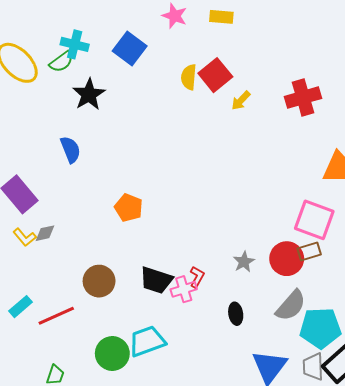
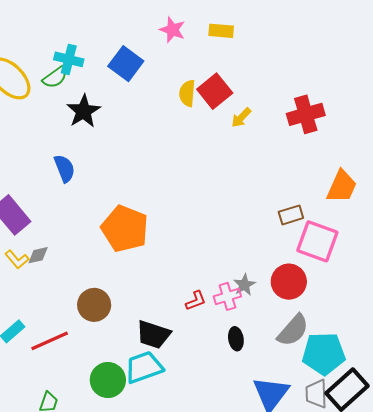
orange pentagon: (129, 208) -> (125, 229), size x1.6
brown rectangle: (309, 251) -> (291, 215), moved
red L-shape: (197, 277) -> (196, 301), turned 40
black trapezoid: (156, 280) -> (153, 335), moved
pink cross: (184, 289) -> (227, 296), moved

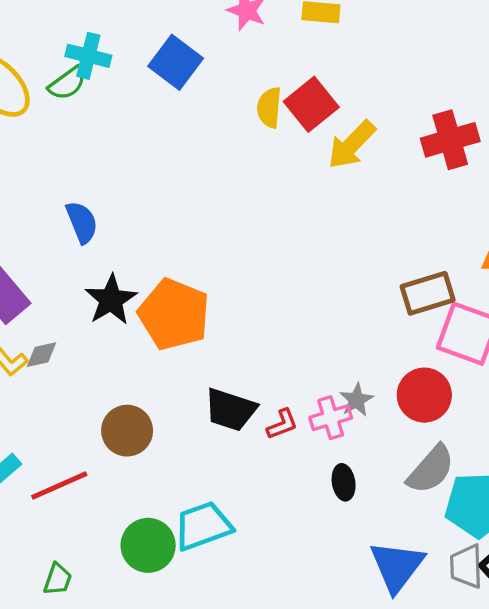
black star: (84, 111) -> (111, 300), moved
yellow arrow: (241, 118) -> (352, 145), size x1.6
brown rectangle: (291, 215) -> (428, 293), size x1.4
black trapezoid: (153, 335) -> (230, 410), moved

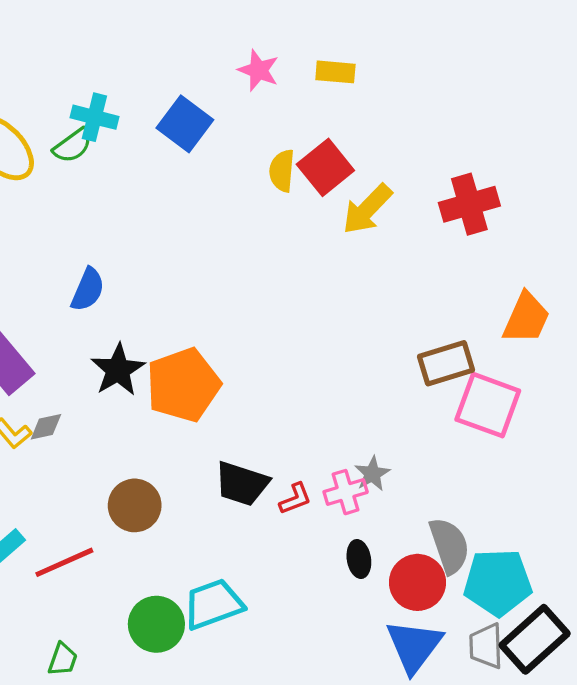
blue semicircle: (82, 222) -> (88, 290), turned 45
orange pentagon: (174, 314) -> (183, 385), turned 30
red circle: (424, 395) -> (417, 582), moved
gray semicircle: (431, 469) -> (449, 546), turned -60

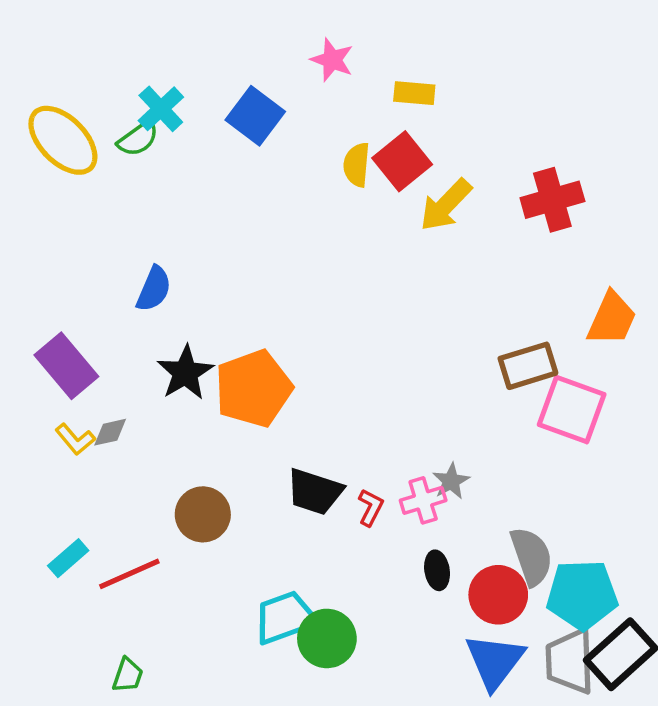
yellow rectangle: (335, 72) -> (414, 93), moved
cyan cross: (94, 117) -> (161, 109), turned 33
red L-shape: (295, 499) -> (371, 507), turned -42
green circle: (156, 624) -> (327, 638), moved
gray trapezoid: (486, 646) -> (570, 661), size x1.4

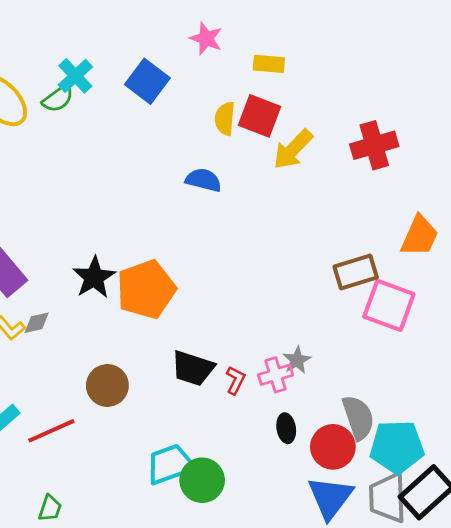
red square: (402, 161) -> (260, 116), turned -30
blue semicircle: (154, 289) -> (203, 180), moved, turned -99

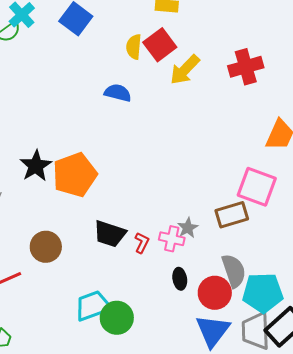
red square: (260, 116) -> (160, 45), turned 32
brown rectangle: (356, 272) -> (232, 215), moved
pink cross: (276, 375) -> (172, 239), turned 30

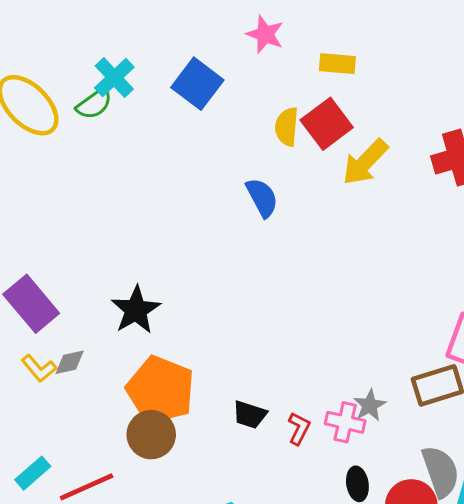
blue semicircle: (118, 93) -> (262, 198), turned 48
orange pentagon: (75, 175) -> (160, 390), moved, turned -30
black trapezoid: (110, 234) -> (250, 415), size x0.7

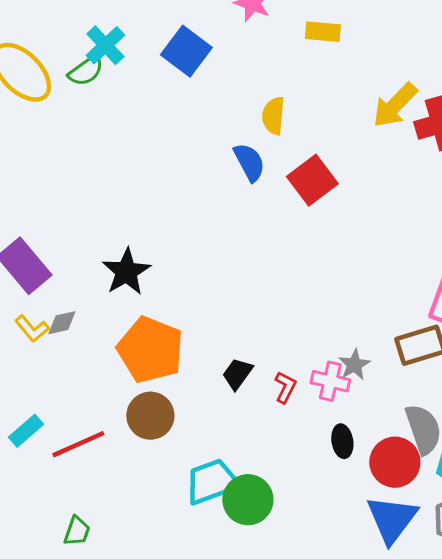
red square: (327, 124) -> (312, 180), moved
yellow semicircle: (287, 127) -> (273, 116), moved
yellow arrow: (365, 162) -> (395, 105), moved
black trapezoid: (250, 415) -> (237, 374), turned 108
brown circle: (151, 435) -> (150, 416), moved

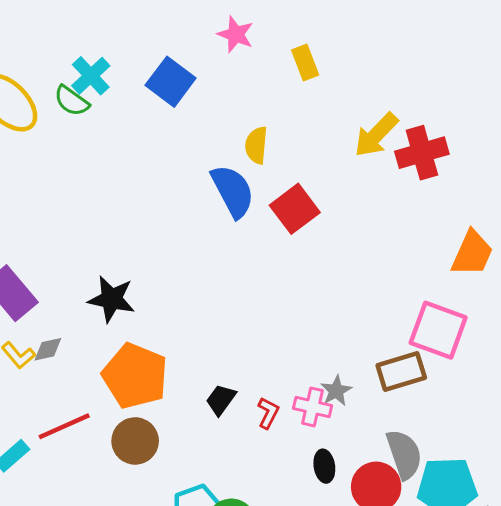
yellow rectangle: (323, 32) -> (305, 62), turned 64
green semicircle: (86, 71) -> (72, 101), turned 72
blue semicircle: (249, 162) -> (233, 191), size x1.4
black star: (126, 272) -> (111, 299), turned -30
red line: (78, 444) -> (64, 426), moved

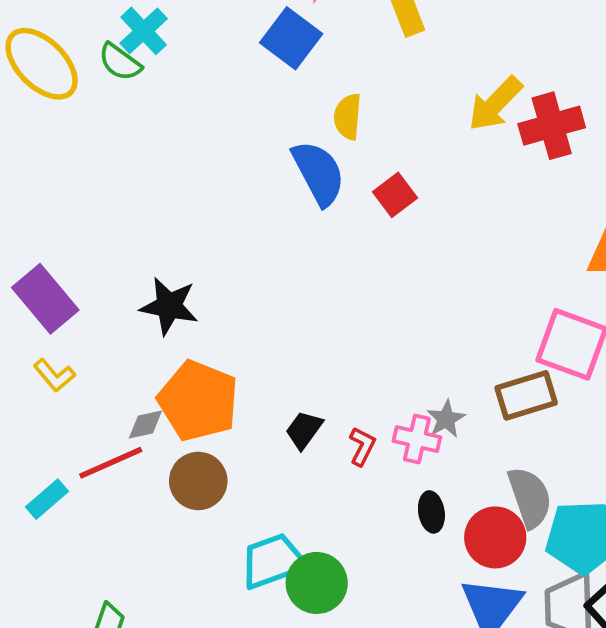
blue square: (171, 82) -> (291, 38), moved
red square: (295, 209) -> (395, 195), size x0.7
gray diamond: (48, 349) -> (145, 424), moved

